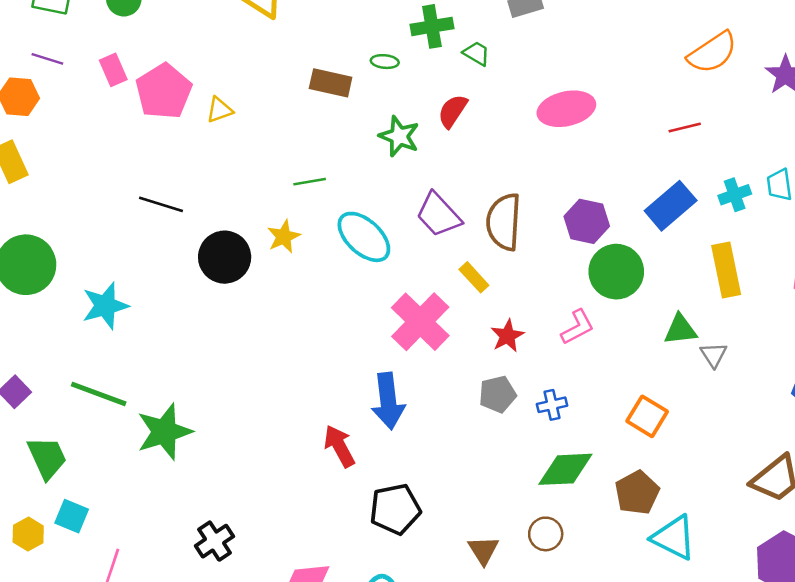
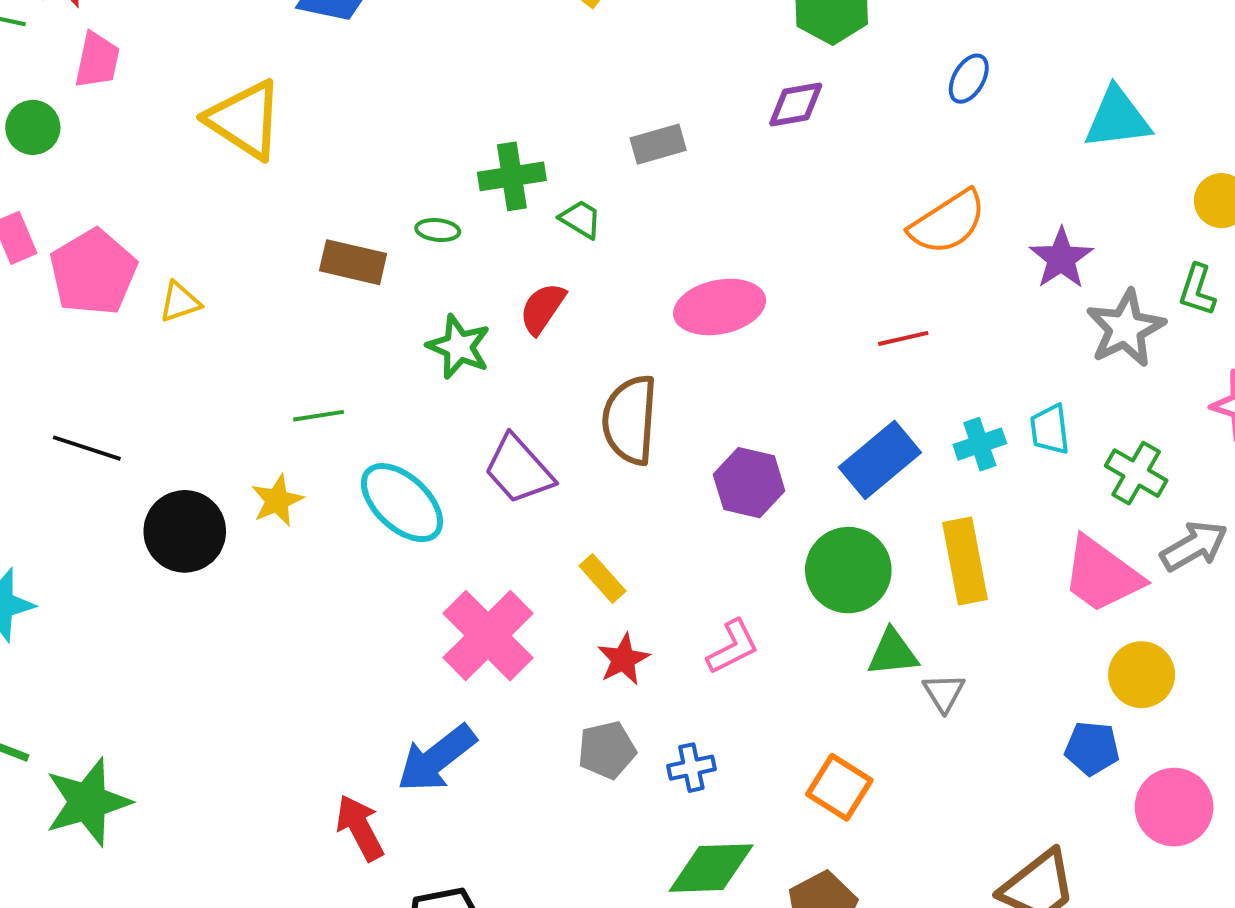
brown semicircle: (504, 222) -> (630, 420), moved
green circle: (616, 272) -> (848, 570), moved
yellow rectangle: (474, 277) -> (603, 578), moved
blue arrow: (388, 401) -> (437, 759), turned 58

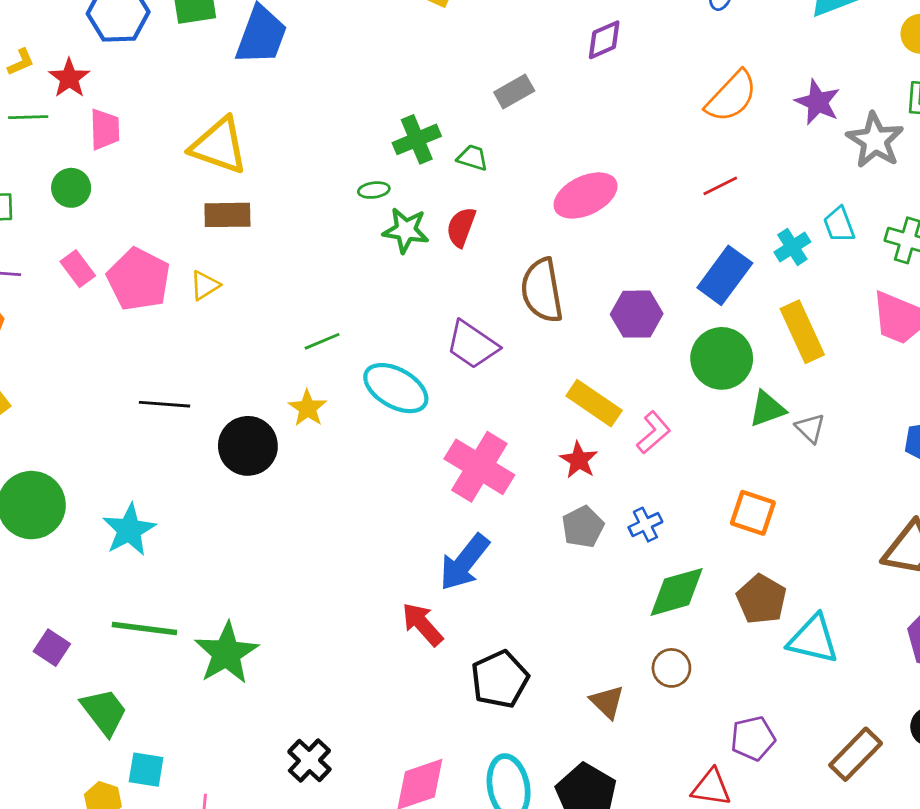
brown rectangle: (353, 262) -> (227, 215), moved
green star: (459, 347) -> (406, 230), moved
yellow rectangle: (603, 578) -> (594, 403), moved, size x1.5

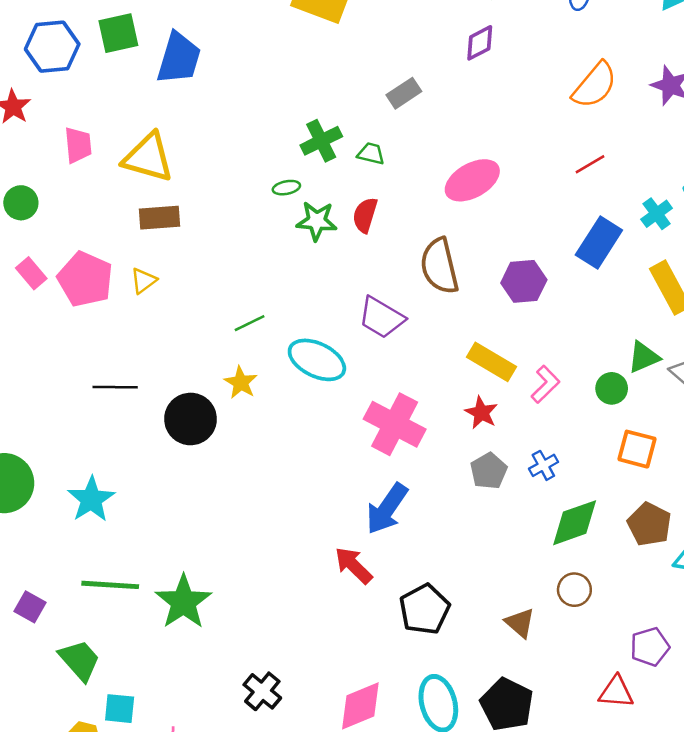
pink trapezoid: (105, 129) -> (78, 145), moved
green circle: (722, 358) -> (612, 388), moved, size x0.6

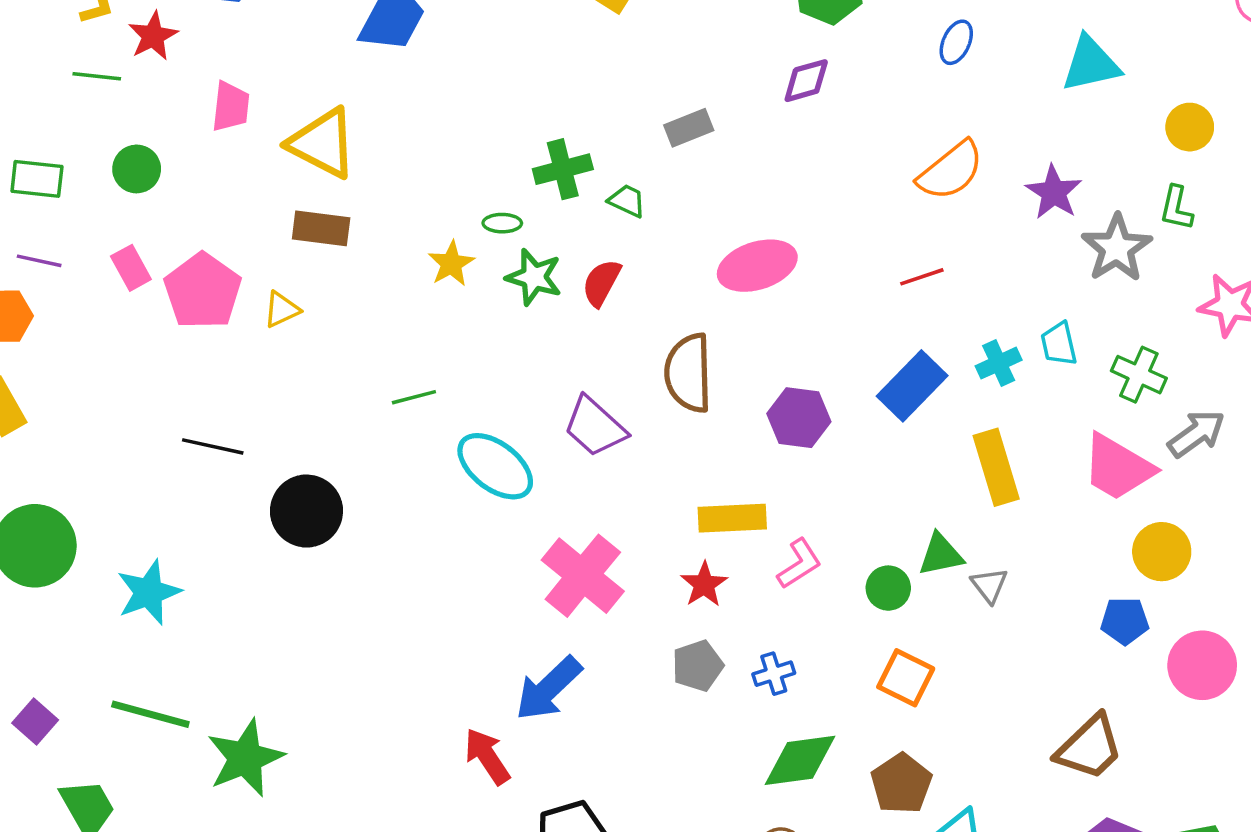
yellow rectangle: (492, 362) -> (732, 518), turned -45
yellow star: (241, 383) -> (451, 264), moved

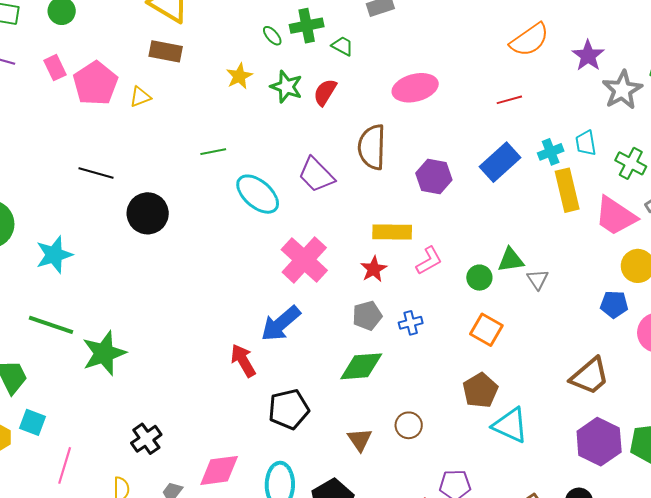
green ellipse: (502, 223) -> (272, 36), moved, turned 45
yellow rectangle: (996, 467) -> (567, 190), moved
green diamond: (800, 760) -> (361, 366), moved

